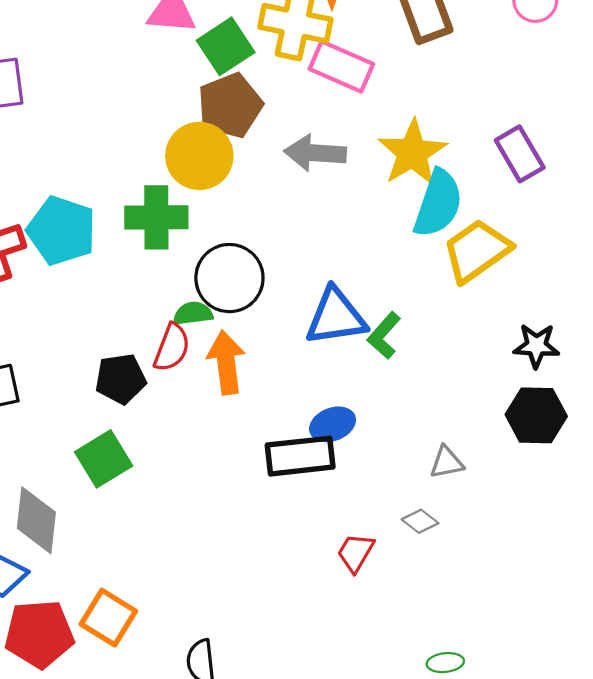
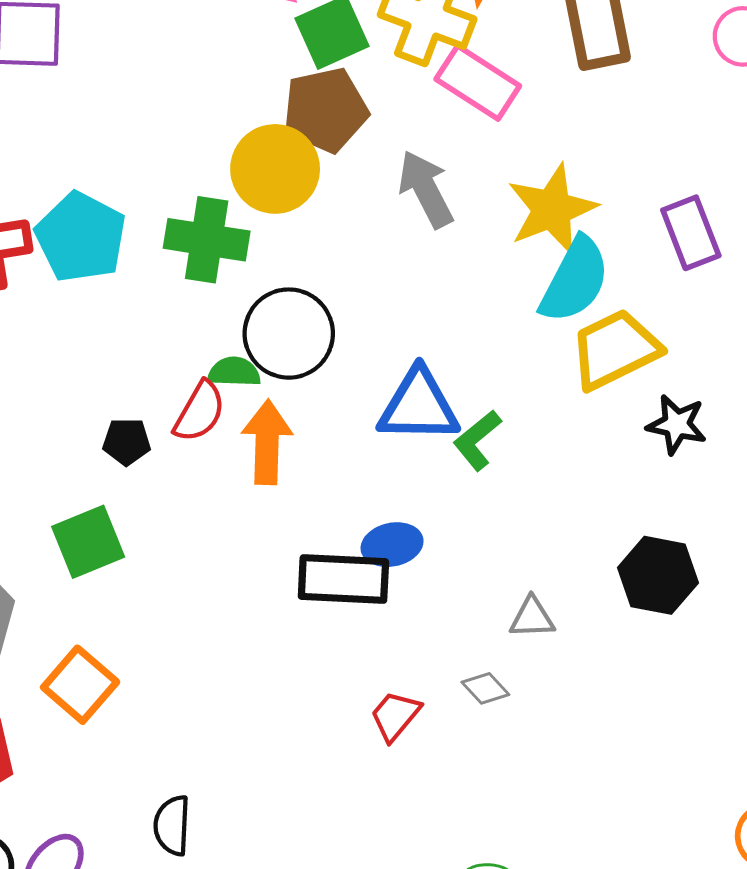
gray arrow: (315, 153) -> (426, 189), turned 50
black star: (536, 346) -> (677, 424), moved
black pentagon: (121, 379) -> (127, 442), size x0.7
orange square: (108, 618) -> (80, 685), moved

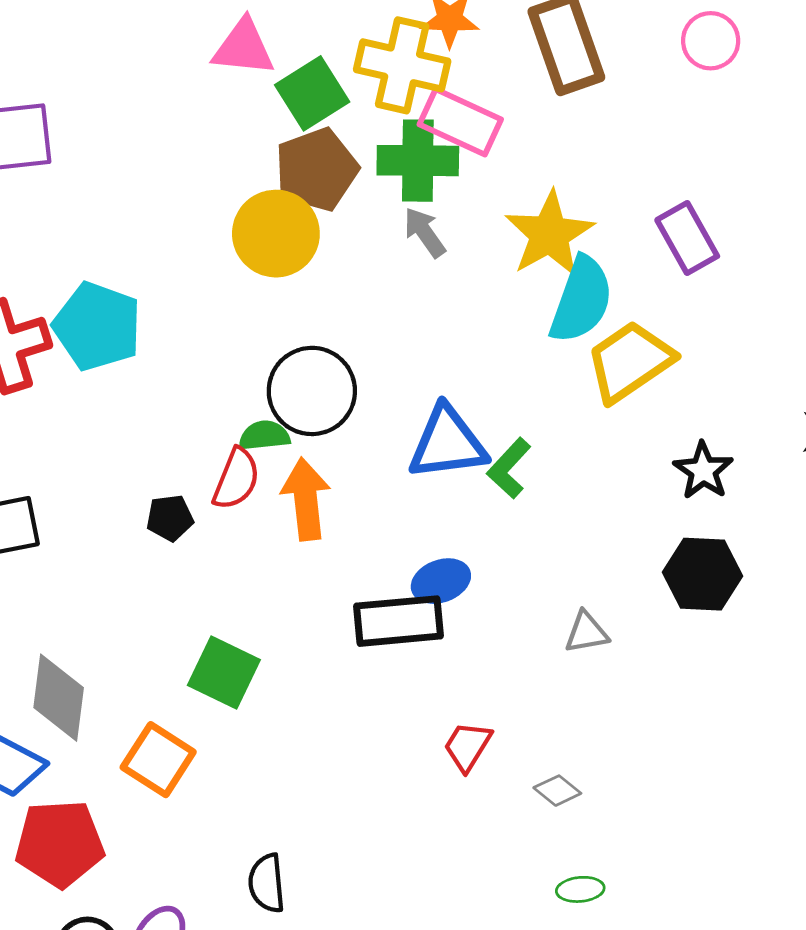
gray arrow: (426, 189) -> (425, 232), size x0.7
green cross: (207, 240) -> (418, 161), moved
black star: (677, 424) -> (703, 471), moved, turned 30
green square: (88, 542) -> (224, 672), moved, turned -34
gray diamond: (485, 688) -> (557, 791), moved

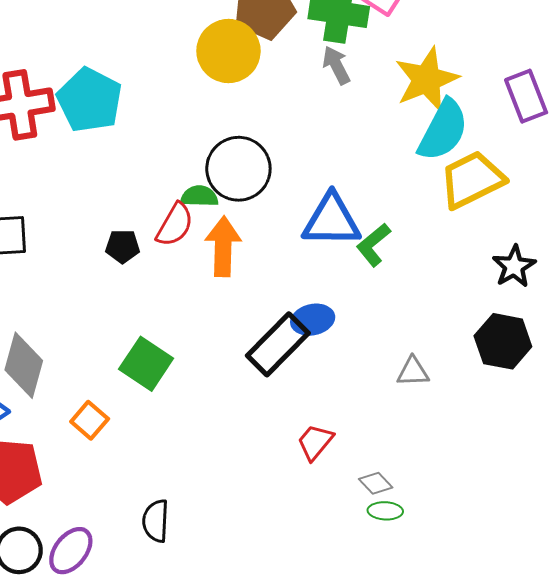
black rectangle: (399, 621) -> (278, 344), turned -48
orange square: (158, 760) -> (90, 420), size x0.7
green ellipse: (580, 889) -> (385, 511), moved

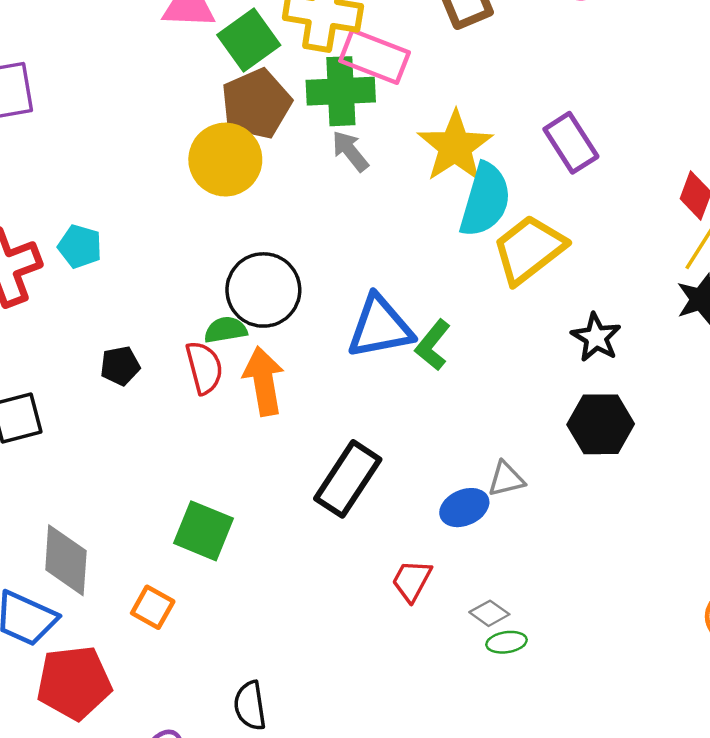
cyan pentagon: (90, 100) -> (80, 246), size x0.6
red semicircle: (175, 225) -> (204, 368), turned -33
black pentagon: (123, 246) -> (120, 366), moved
blue ellipse: (313, 320) -> (464, 508), moved

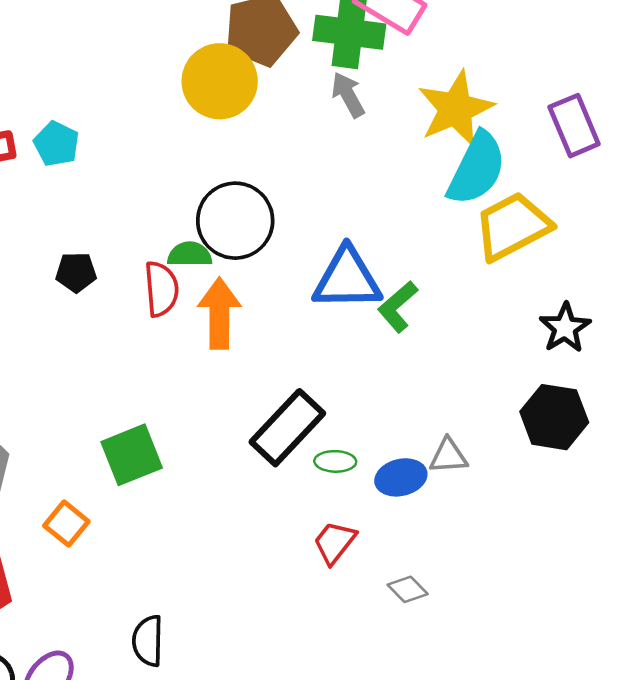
green square: (204, 531) -> (132, 455), turned 36
green ellipse: (507, 642) -> (335, 461), moved

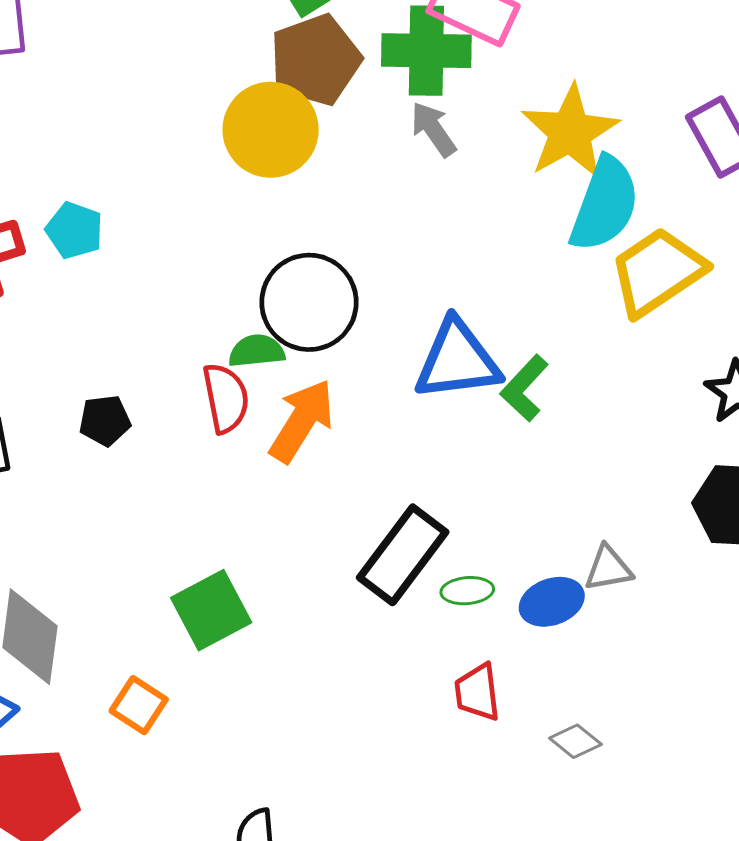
black pentagon: (76, 272) -> (105, 421), moved
orange arrow: (219, 313) -> (302, 421), turned 38
red trapezoid: (335, 542) -> (477, 692), turned -39

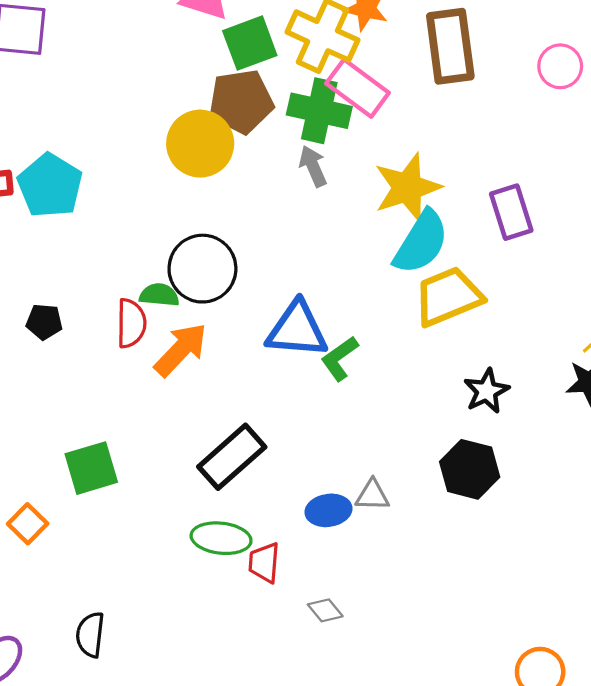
cyan pentagon: (74, 230) -> (50, 186), size x1.6
green ellipse: (467, 591) -> (221, 538), moved, size x1.6

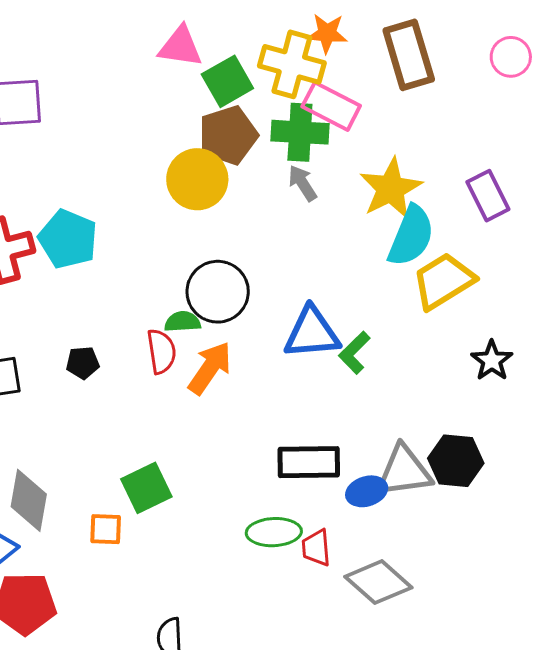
black rectangle: (232, 457) -> (309, 462), moved, turned 50
black hexagon: (470, 469) -> (456, 461), moved
gray triangle: (372, 495) -> (404, 471), size x1.8
orange square: (28, 524) -> (106, 529), moved, turned -33
gray diamond: (325, 610) -> (378, 582), size x2.0

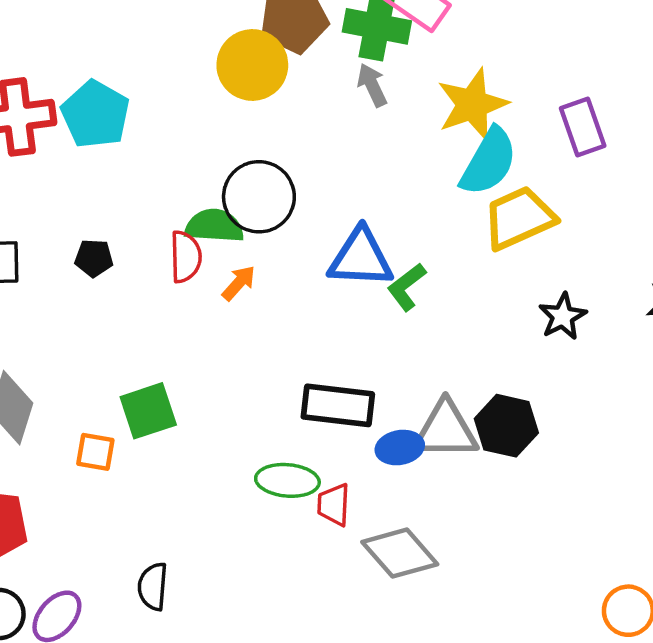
green semicircle: (183, 322) -> (214, 226), size x1.4
orange arrow: (210, 368) -> (239, 283), size x0.6

